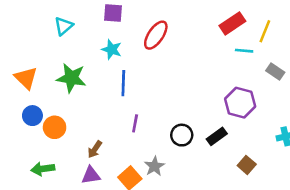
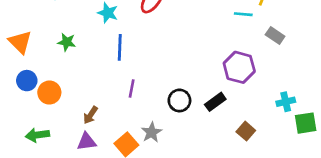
green star: (71, 78) -> (67, 42), size x0.6

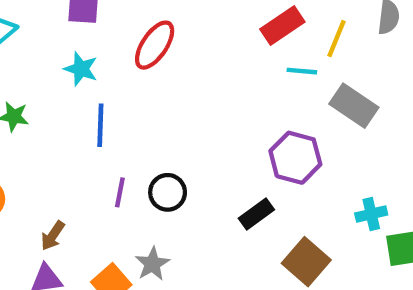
gray rectangle: (275, 35) -> (354, 106), size x1.5
black circle: (179, 100) -> (168, 192), moved
brown square: (246, 131) -> (306, 262), size x1.5

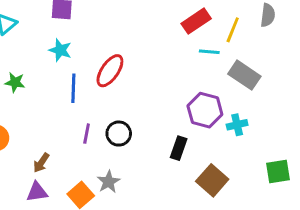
red ellipse: (155, 45) -> (110, 71), moved
black rectangle: (256, 214) -> (179, 148), turned -35
cyan cross: (371, 214) -> (237, 125), moved

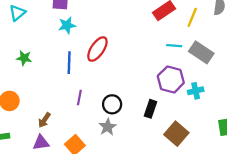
cyan star: (60, 50) -> (67, 25), moved, turned -30
cyan line: (209, 52) -> (174, 46), moved
black circle: (119, 134) -> (112, 104), moved
gray star: (108, 182) -> (108, 127), moved

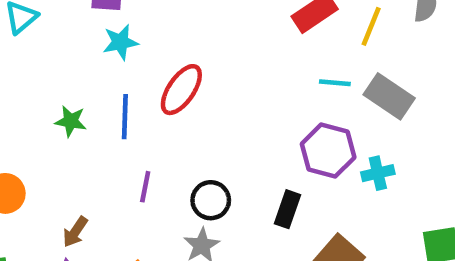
green star: (24, 58) -> (71, 121), moved

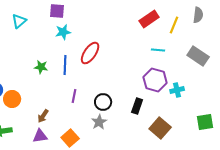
gray rectangle: (389, 96) -> (198, 56), moved

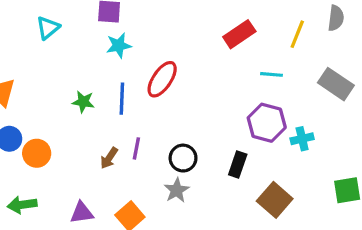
red rectangle: (149, 19) -> (239, 34), moved
brown arrow: (43, 116) -> (109, 158), moved

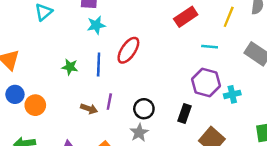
brown arrow: (109, 158) -> (89, 109), turned -105

